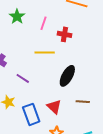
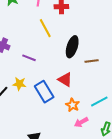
yellow line: (45, 52) -> (45, 28), turned 72
brown line: (83, 102) -> (92, 61), moved

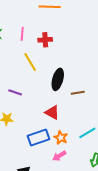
blue rectangle: (44, 92) -> (39, 138), moved, turned -75
pink arrow: (81, 122) -> (59, 156), moved

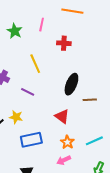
pink line: (22, 34) -> (42, 25), moved
yellow line: (30, 62) -> (35, 64), moved
blue rectangle: (39, 138) -> (31, 140), moved

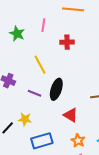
black ellipse: (71, 84) -> (56, 89), moved

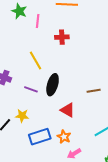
green star: (17, 34) -> (19, 11), moved
orange star: (78, 141) -> (64, 137), moved

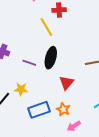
yellow line: (35, 61) -> (46, 27), moved
red triangle: (68, 110) -> (66, 83), turned 42

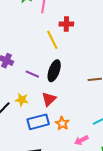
red triangle: (66, 83) -> (49, 99), moved
pink arrow: (74, 126) -> (81, 140), moved

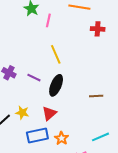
red cross: (66, 24) -> (98, 29), moved
purple line: (32, 74) -> (34, 78), moved

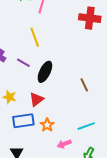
red cross: (98, 29) -> (90, 18), size x1.5
yellow line: (56, 54) -> (35, 37), moved
brown line: (96, 96) -> (84, 85), turned 64

